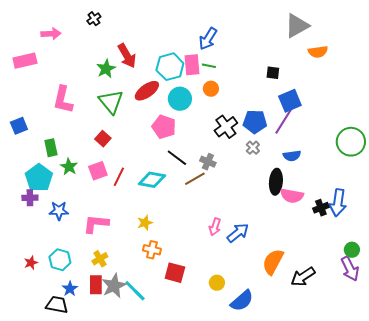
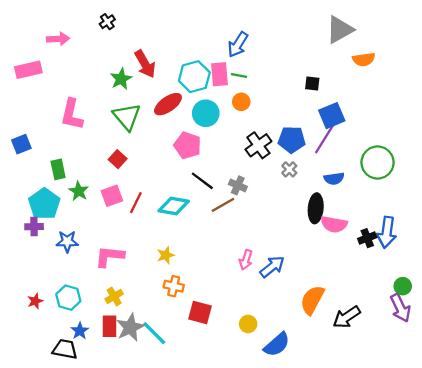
green circle: (351, 142) -> (378, 162), moved

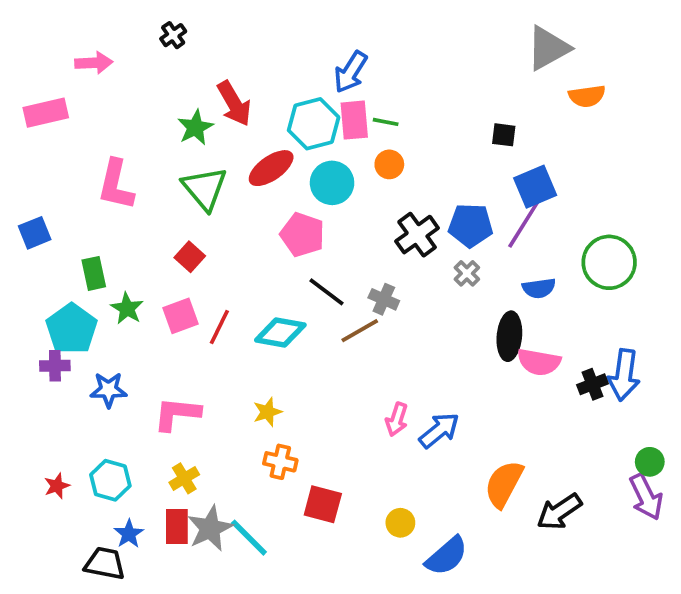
blue arrow: (238, 45) -> (351, 72), moved

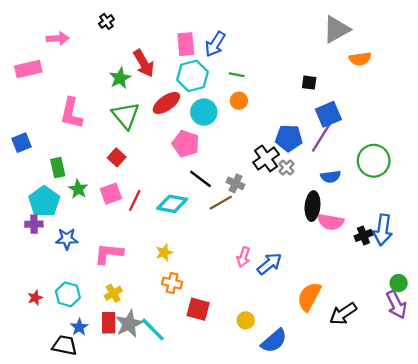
pink rectangle: (354, 120) -> (186, 44), moved
black cross: (417, 235) -> (266, 158), moved

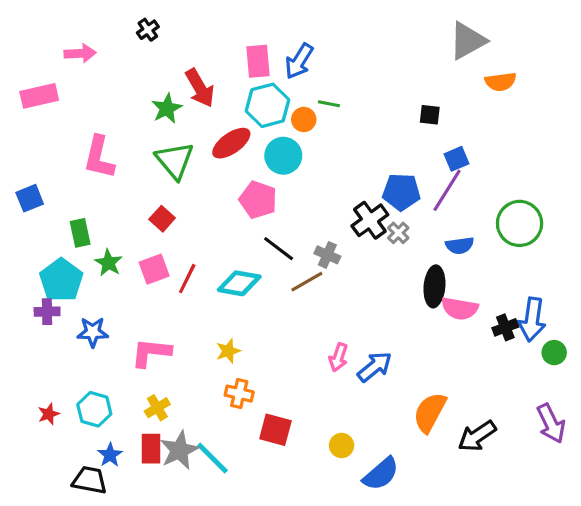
orange circle: (239, 101) -> (304, 119), moved
blue square: (328, 114) -> (457, 159), size x0.7
green circle: (399, 283) -> (554, 353), moved

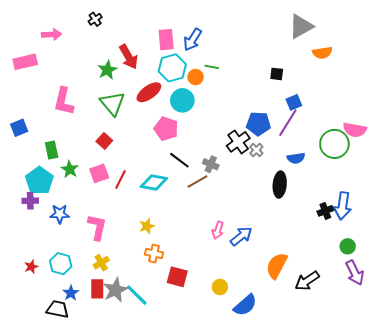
pink semicircle: (460, 308) -> (355, 130), moved
pink L-shape: (151, 353) -> (97, 227), turned 96
green circle: (554, 353) -> (348, 246), moved

